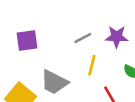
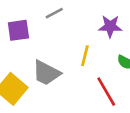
gray line: (83, 38) -> (54, 13), moved

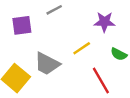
yellow line: (85, 56) -> (82, 48), turned 42

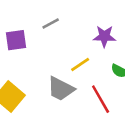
gray trapezoid: (47, 64) -> (61, 89), moved

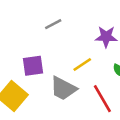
purple square: (16, 40) -> (33, 66), moved

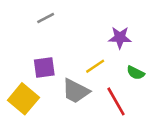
gray line: (53, 24) -> (46, 18), moved

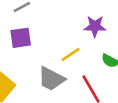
purple square: (44, 68) -> (21, 38), moved

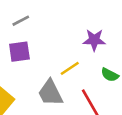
gray trapezoid: (51, 79) -> (50, 93), turned 36

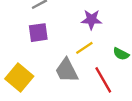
purple star: (94, 40) -> (91, 20), moved

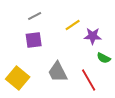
purple star: (91, 20) -> (93, 36), moved
yellow line: (84, 48) -> (73, 25), moved

